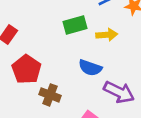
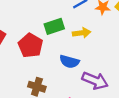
red pentagon: (27, 69) -> (30, 45), moved

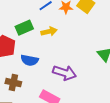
blue semicircle: (69, 62) -> (30, 60), moved

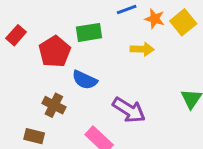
yellow arrow: (49, 31) -> (142, 49), moved

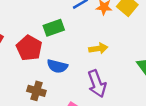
yellow arrow: (142, 49) -> (98, 48), moved
purple arrow: (129, 110) -> (97, 84), turned 48

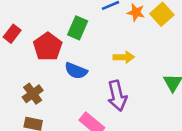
green rectangle: (54, 28) -> (78, 28), turned -54
brown cross: (36, 91) -> (33, 94), moved, turned 30

